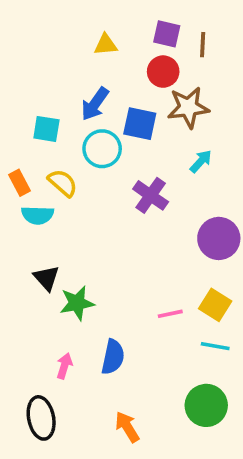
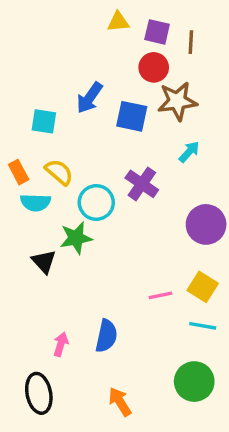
yellow triangle: (106, 45) -> (118, 22), moved
cyan circle: (102, 149) -> (96, 202), moved
green star: (77, 303) -> (76, 238), moved

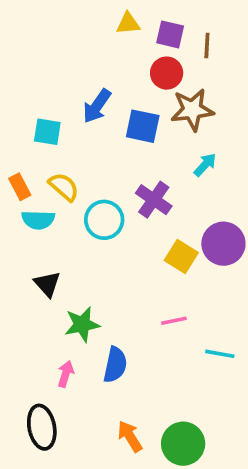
green star: (76, 238) -> (82, 324), moved
yellow square: (203, 287) -> (181, 257), moved
green circle: (194, 382) -> (183, 444), moved

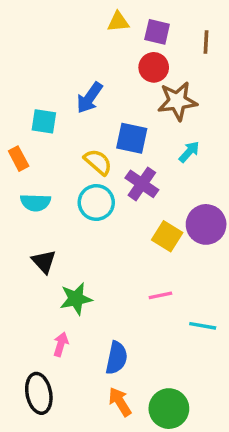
brown line: (207, 46) -> (206, 42), moved
blue square: (143, 126) -> (132, 138), moved
orange rectangle: (20, 187) -> (19, 159), moved
yellow semicircle: (64, 187) -> (98, 162), moved
blue semicircle: (115, 365) -> (117, 358), moved

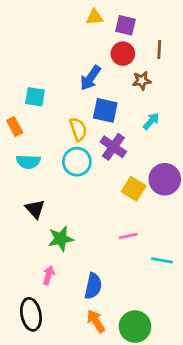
brown line: (206, 42) -> (159, 50), moved
blue arrow: (90, 98) -> (90, 78), moved
brown star: (177, 101) -> (142, 81), size x0.6
yellow semicircle: (98, 162) -> (78, 129), turned 30

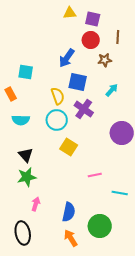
yellow square: (134, 189) -> (69, 147), moved
green star: (61, 239) -> (27, 177), moved
green circle: (135, 327) -> (100, 226), moved

